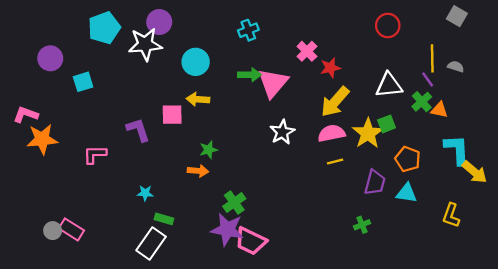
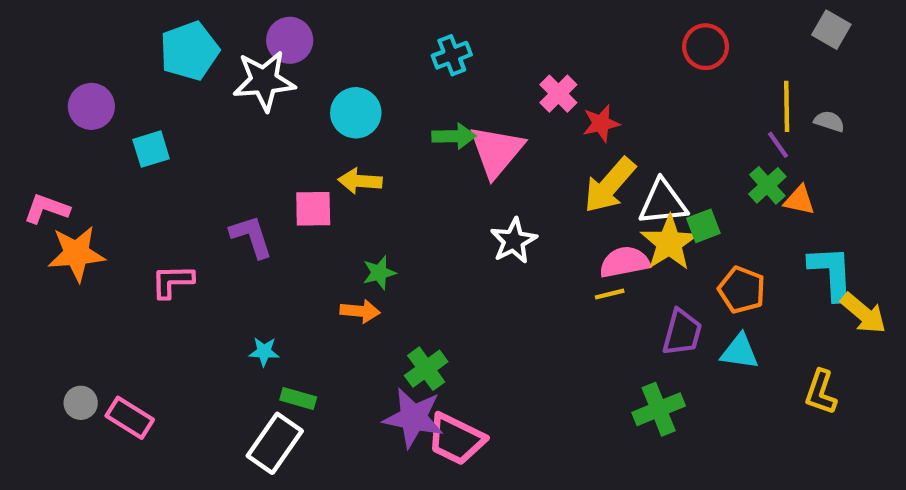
white triangle: (389, 85) -> (663, 202), moved
pink semicircle: (332, 133) -> (625, 262), moved
green cross: (362, 225) -> (659, 409), size x1.6
gray circle: (53, 231) -> (81, 403), moved

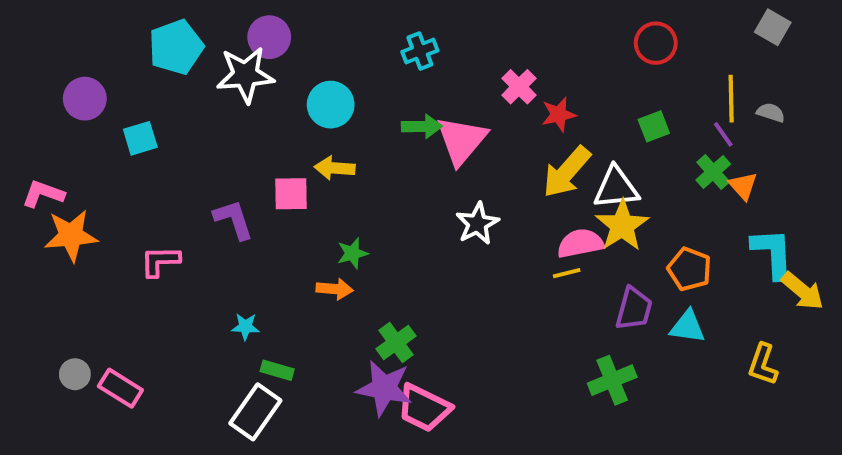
orange triangle: (799, 200) -> (743, 186), turned 36
green square: (703, 226) -> (654, 126), moved

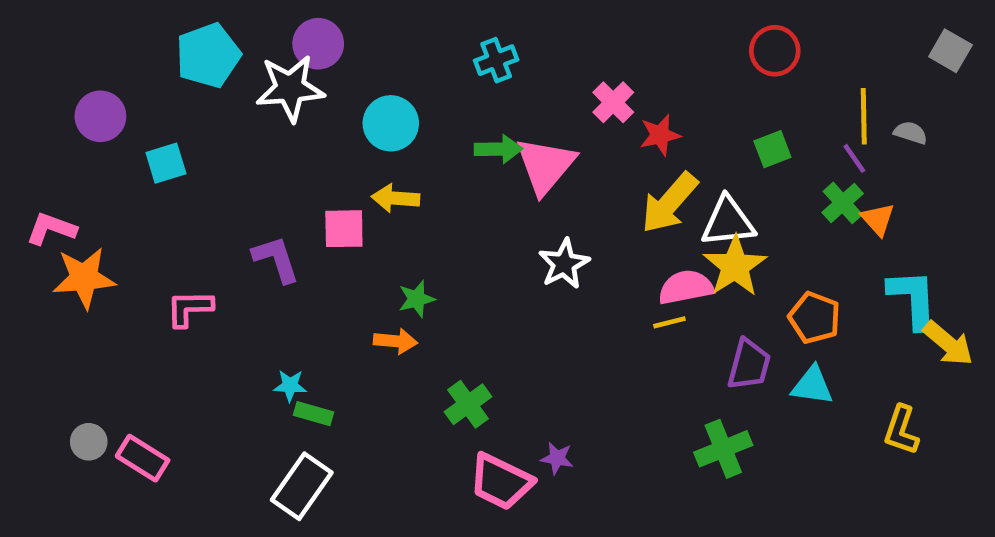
gray square: (773, 27) -> (950, 51), moved
green rectangle: (277, 370) -> (314, 414), moved
purple star: (384, 388) -> (557, 458), moved, size x0.5

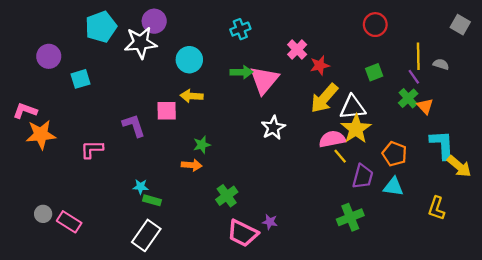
yellow line: (669, 322) -> (340, 156), moved, turned 63

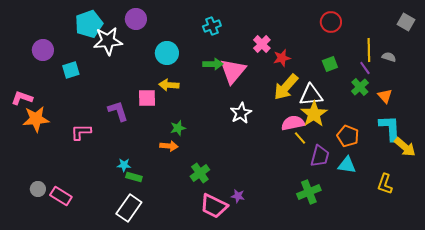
white star: (141, 43) -> (108, 41), moved
orange triangle: (425, 106) -> (385, 96), moved

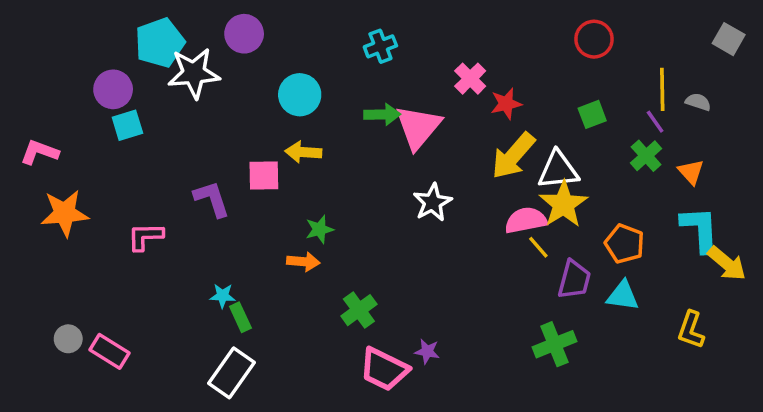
purple circle: (43, 50) -> (113, 89), moved
pink L-shape: (22, 98) -> (39, 152), moved
green rectangle: (134, 177) -> (240, 317), turned 49

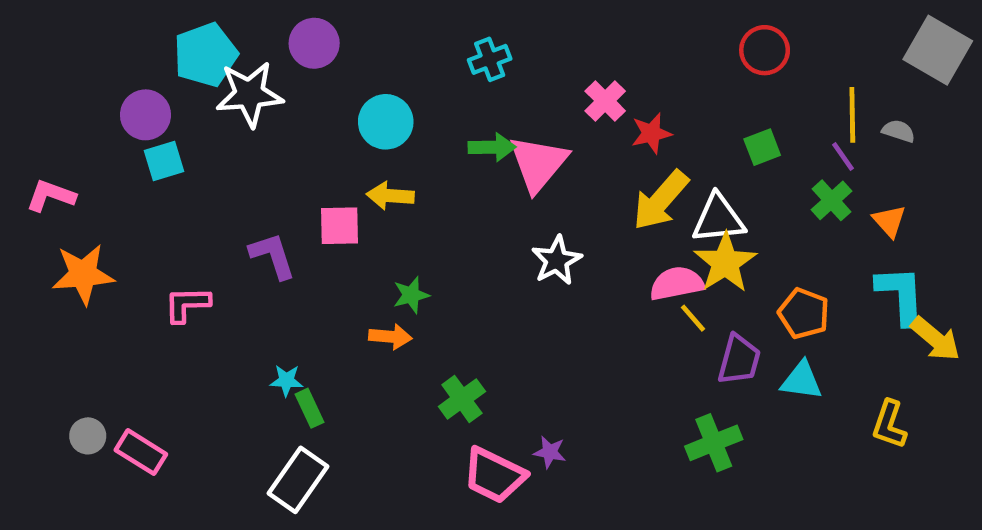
gray square: (729, 39) -> (938, 50), size x1.6

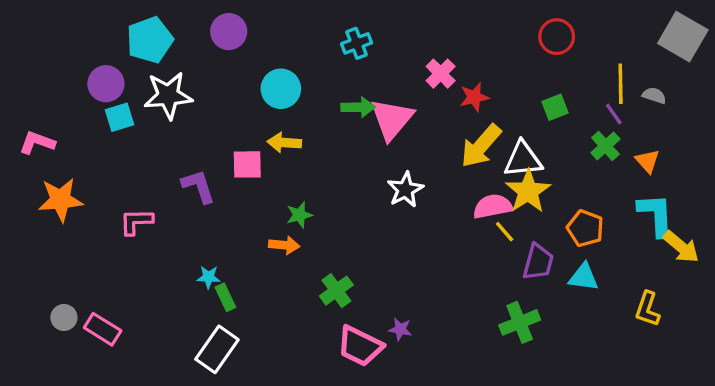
white star: (249, 94) -> (168, 95), moved

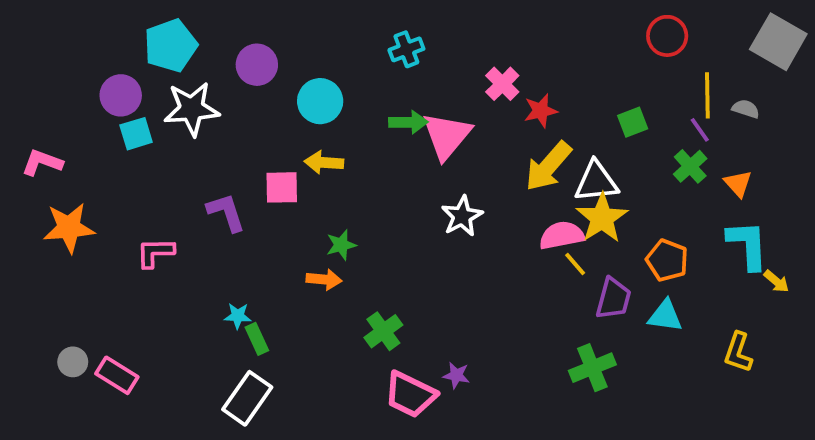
purple circle: (229, 32) -> (257, 65), moved
red circle: (557, 37) -> (667, 36), moved
yellow arrow: (681, 247) -> (776, 281), size x0.6

